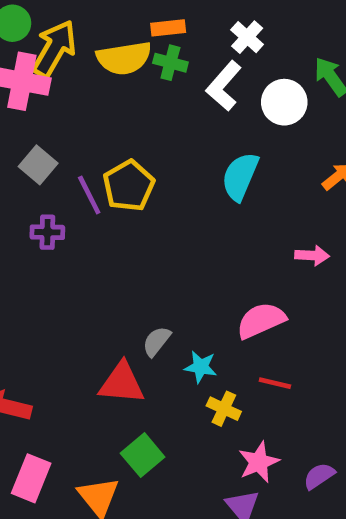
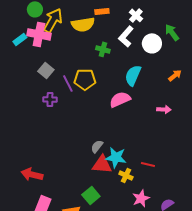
green cross: (170, 63) -> (103, 49), moved
yellow pentagon: (129, 186) -> (85, 79), turned 30
pink semicircle: (261, 320) -> (120, 99), moved
cyan star: (201, 367) -> (116, 157), size x1.5
red triangle: (122, 383) -> (102, 164), moved

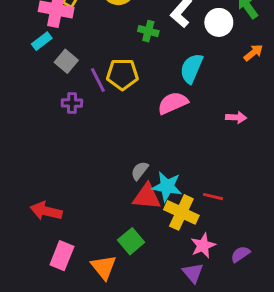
cyan rectangle: (20, 39) -> (42, 41), moved
orange arrow: (175, 75) -> (253, 53), moved
yellow cross: (126, 175) -> (181, 212), size x1.6

